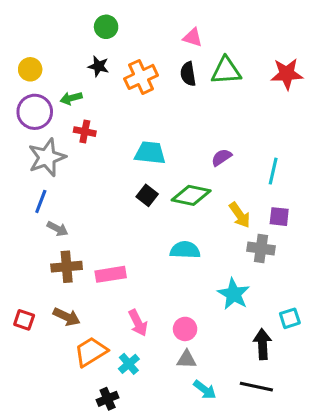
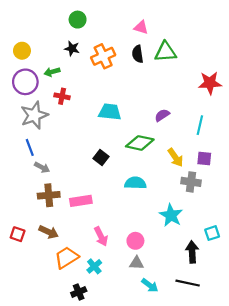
red star: (287, 74) -> (210, 83), moved
black square: (147, 195) -> (101, 157), moved
blue line: (41, 201) -> (30, 147), turned -42

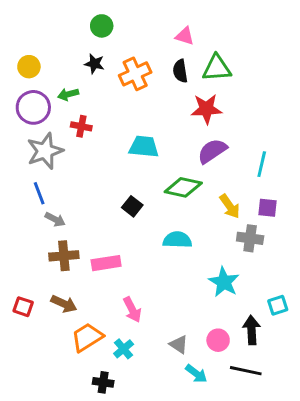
red star: (210, 83) -> (206, 109), moved
purple semicircle: (162, 115) -> (212, 151), size x1.5
pink circle: (135, 241) -> (218, 340), moved
gray triangle: (137, 263) -> (179, 345), turned 32
black cross: (79, 292) -> (103, 382), turned 32

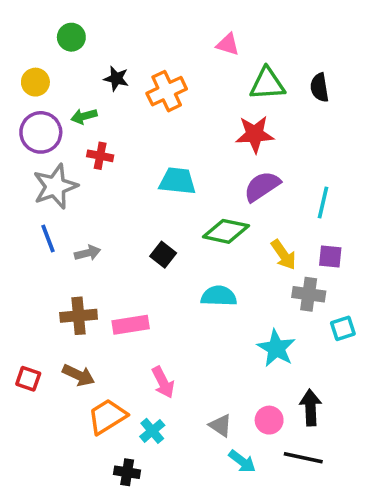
green circle: (102, 26) -> (71, 37), moved
black semicircle: (180, 71) -> (319, 87), moved
gray arrow: (55, 219) -> (88, 253), moved, turned -42
cyan square: (278, 305) -> (343, 328), moved

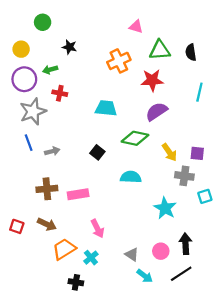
orange cross: (167, 91) -> (119, 61), moved
cyan line: (323, 203) -> (199, 92), moved
black line: (303, 458) -> (181, 274), turned -45

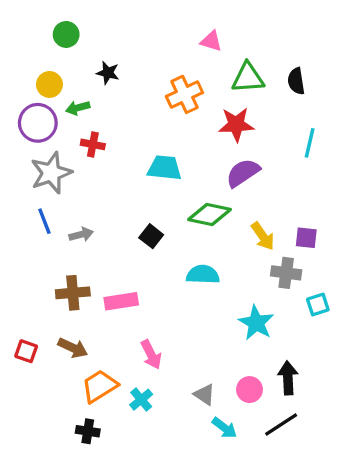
yellow circle: (21, 49) -> (49, 84), moved
black cross: (76, 282) -> (88, 431), moved

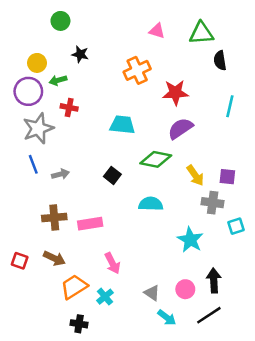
green circle: (66, 34) -> (60, 21), moved
green triangle: (248, 78) -> (201, 33), moved
black cross: (88, 431) -> (79, 324), moved

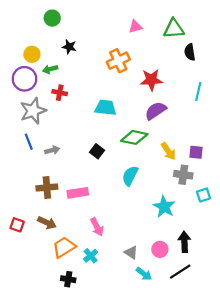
pink triangle: (157, 31) -> (135, 27), turned -32
cyan semicircle: (151, 204) -> (130, 176), turned -66

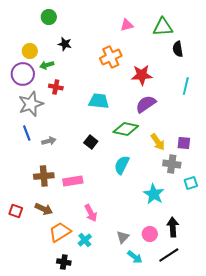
gray triangle: (131, 253) -> (123, 237), turned 40

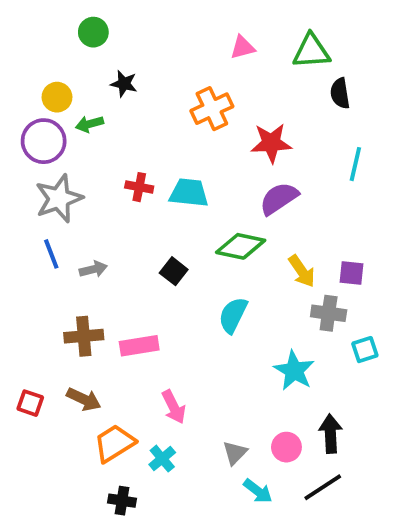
red cross: (56, 87) -> (139, 187), moved

